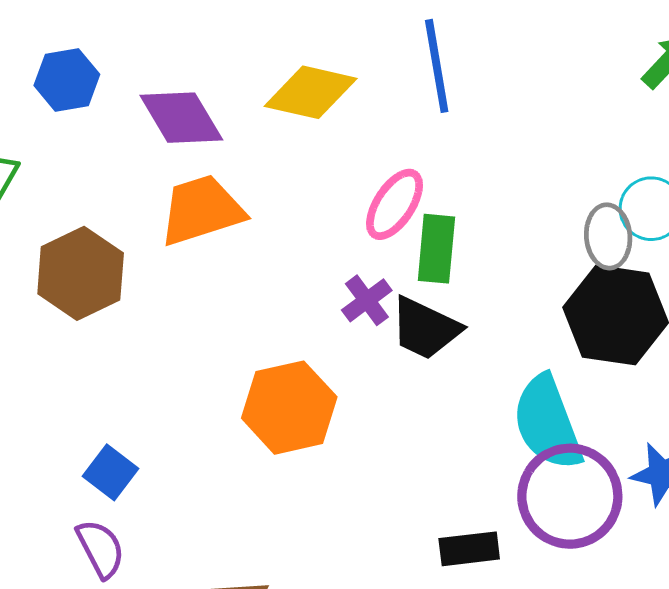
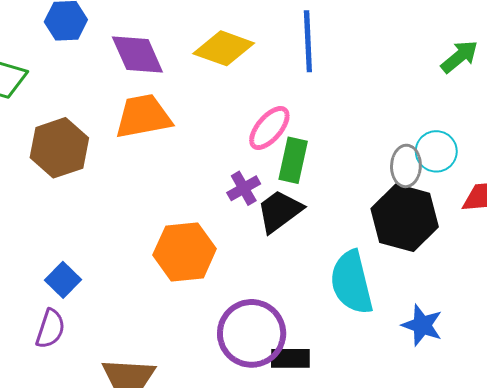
black trapezoid: (425, 328) -> (280, 211), turned 111
purple circle: (570, 496) -> (252, 333), moved
purple semicircle: (101, 549) -> (50, 329), turned 39

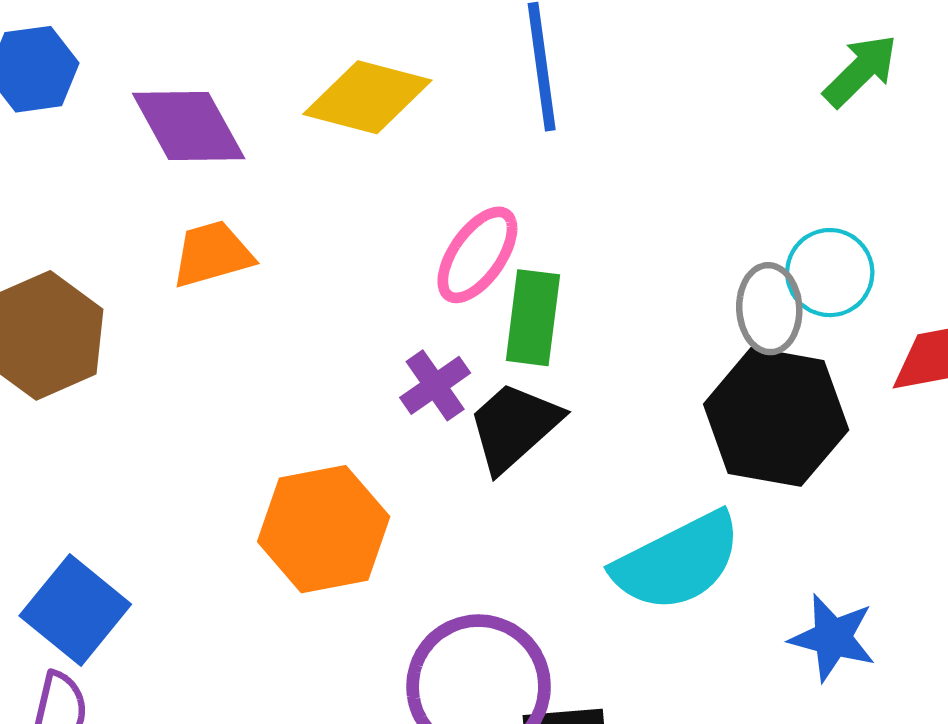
orange trapezoid: (143, 116) -> (212, 254), size x0.7
blue square: (63, 280) -> (75, 610), size x1.4
cyan semicircle: (352, 282) -> (677, 562), turned -98

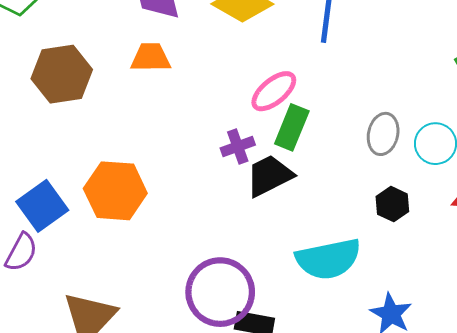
gray ellipse: (769, 309) -> (383, 134), moved
black hexagon: (776, 417) -> (392, 204), size x0.5
orange hexagon: (324, 529) -> (115, 191), moved

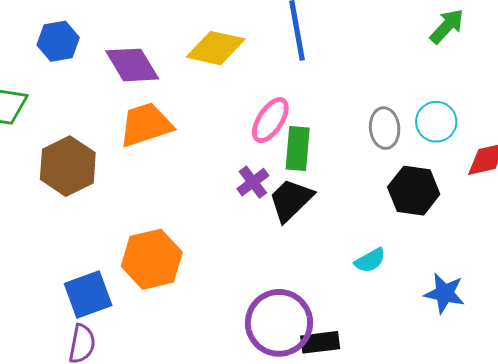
orange trapezoid: (151, 58) -> (146, 125), size x1.4
black hexagon: (392, 204) -> (414, 191), size x1.5
blue square: (42, 206) -> (88, 294), turned 33
cyan semicircle: (328, 259) -> (370, 260), size x0.5

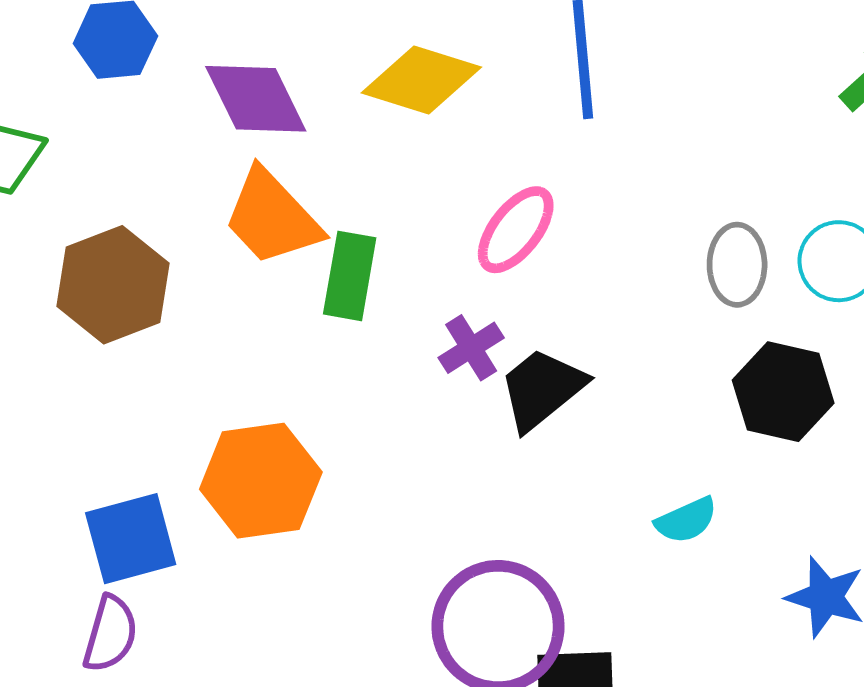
orange trapezoid: (146, 125) -> (272, 217), turned -120
green rectangle: (298, 149) -> (350, 276), moved

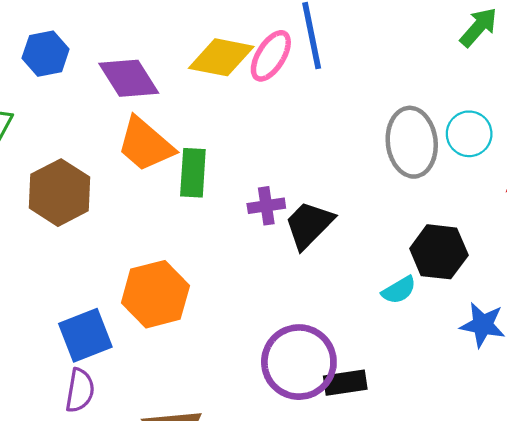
pink ellipse: (516, 230) -> (271, 56), moved
gray ellipse: (737, 265) -> (412, 142), size x1.5
purple cross: (471, 348) -> (266, 206), turned 30
black hexagon: (783, 392) -> (439, 252), moved

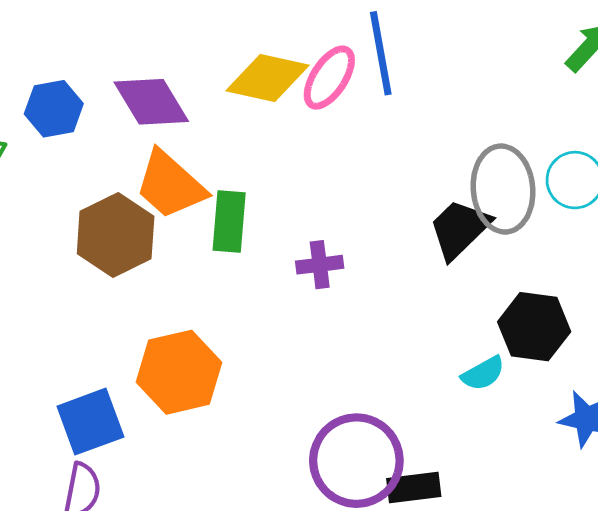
blue hexagon: (46, 54) -> (54, 109), moved
brown hexagon: (60, 193) -> (116, 235), moved
black trapezoid: (309, 225) -> (460, 229), moved

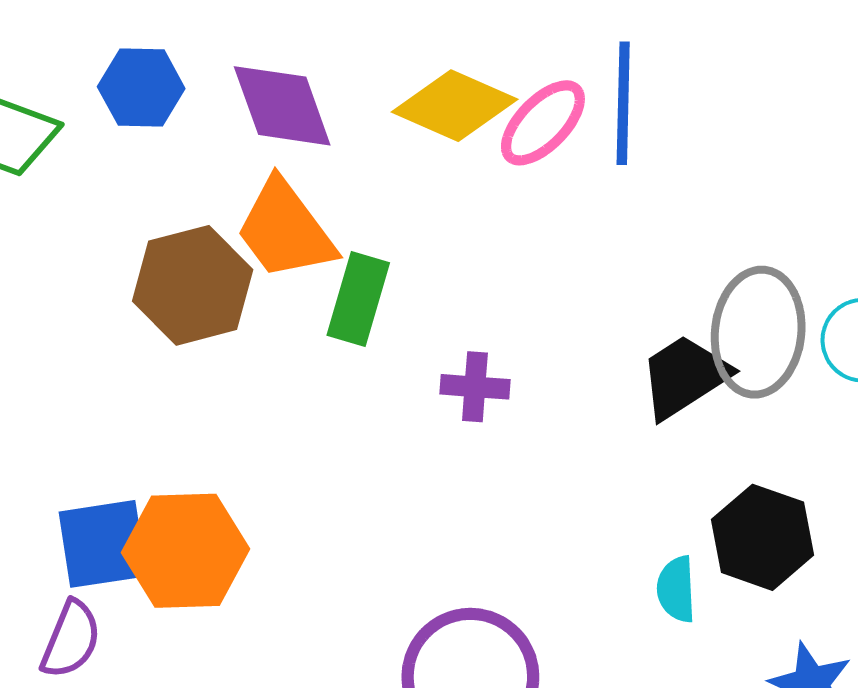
orange hexagon: (179, 372) -> (185, 551), moved
cyan semicircle: (483, 373) -> (676, 589), turned 105

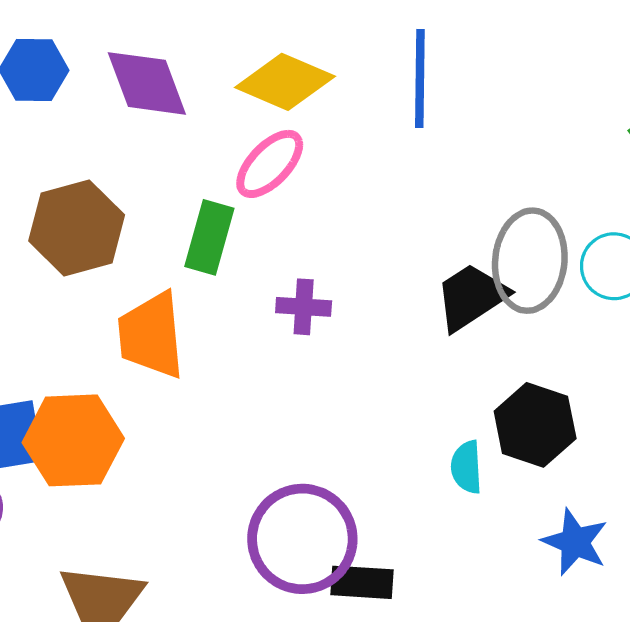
pink ellipse: (543, 123) -> (270, 164), moved
orange trapezoid: (285, 230) -> (151, 335), moved, turned 32

